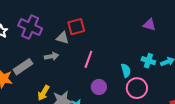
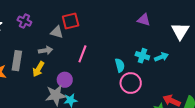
purple cross: (30, 27) -> (24, 21), size x0.6
gray rectangle: (23, 67) -> (17, 61), turned -48
purple circle: (99, 87) -> (65, 80), moved
yellow arrow: (43, 93) -> (38, 69), moved

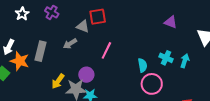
gray arrow: (46, 50) -> (70, 44), turned 152
cyan arrow: (161, 57) -> (185, 61), turned -56
yellow arrow: (38, 69) -> (58, 81), moved

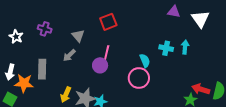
red square: (98, 17) -> (108, 22), moved
purple triangle: (171, 22) -> (174, 12), moved
gray triangle: (83, 26) -> (78, 36), turned 40
purple circle: (86, 75) -> (100, 65), moved
pink circle: (152, 84) -> (139, 78), moved

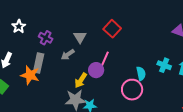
red square: (108, 22) -> (112, 29), turned -36
purple cross: (45, 29) -> (46, 38), moved
orange star: (24, 83) -> (30, 75), moved
yellow arrow: (66, 95) -> (81, 80), moved

